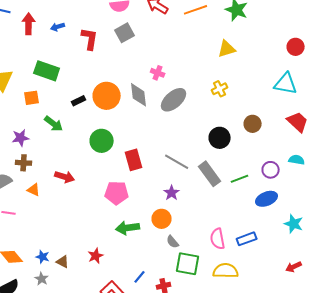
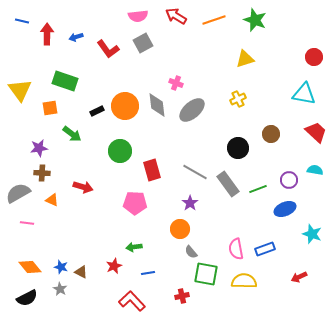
red L-shape: (90, 39) -> (108, 49), turned 135
green arrow: (128, 228) -> (134, 247), moved, size x0.7
red arrow: (294, 267) -> (299, 277), moved
blue line: (140, 277) -> (148, 273), moved, turned 40

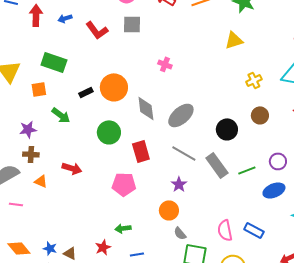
gray square: (143, 43) -> (132, 24), turned 30
yellow cross: (238, 99) -> (254, 80), moved
gray diamond: (157, 105) -> (146, 108), moved
gray ellipse: (192, 110) -> (181, 115), moved
blue rectangle: (265, 249) -> (254, 230), turned 48

